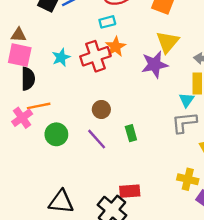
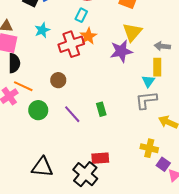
cyan rectangle: (107, 22) -> (81, 15), turned -48
cyan star: (61, 57) -> (42, 30), moved
orange line: (39, 106) -> (23, 86), turned 36
brown circle: (101, 109) -> (58, 80), moved

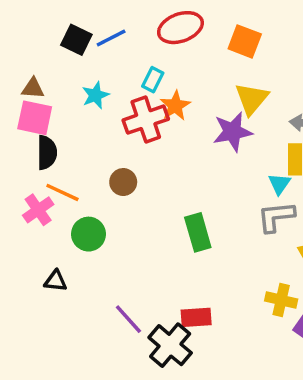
cyan rectangle: (81, 15) -> (153, 80), moved
green rectangle: (101, 109) -> (198, 232), size x1.5
purple line: (72, 114) -> (128, 319), moved
black triangle: (42, 167) -> (56, 281), moved, size x0.6

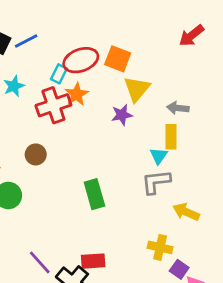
red ellipse: (180, 28) -> (81, 60), moved
orange square: (245, 41) -> (118, 59), moved
purple star: (233, 132) -> (122, 115), size x0.7

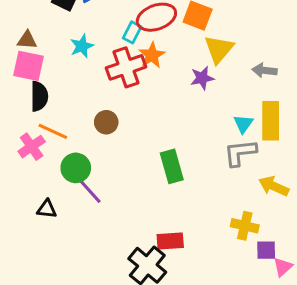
yellow rectangle: (171, 137) -> (271, 121), moved, size x1.4
purple line: (40, 262) -> (89, 191), moved
purple square: (179, 269) -> (266, 250), turned -36

